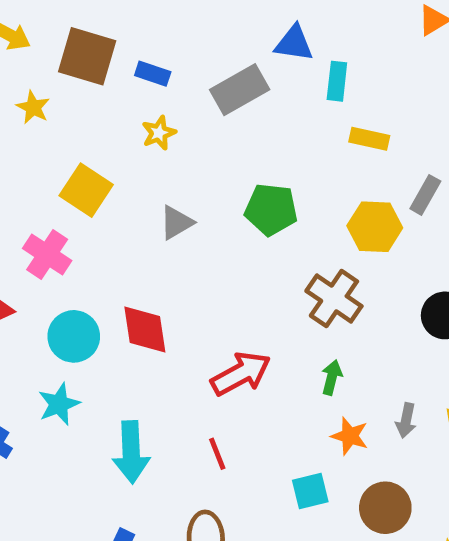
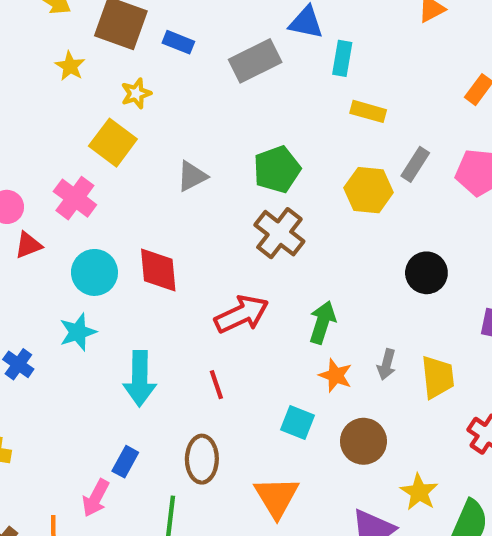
yellow star: (159, 133) -> (136, 93), moved
green pentagon: (271, 209) -> (277, 169), turned -30
brown cross: (334, 299) -> (279, 233), moved
green arrow: (332, 377) -> (322, 322), size x1.4
cyan square: (310, 491) -> (297, 422), turned 32

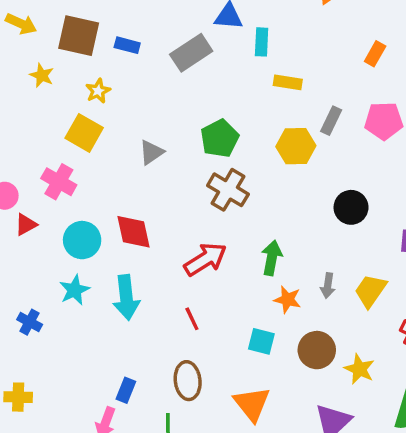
yellow trapezoid: (438, 377) -> (370, 291), turned -132
cyan arrow: (140, 379) -> (126, 297), moved
yellow star: (419, 492) -> (359, 369), moved

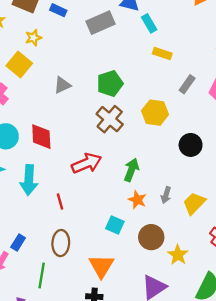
cyan rectangle: (262, 42) -> (149, 23), turned -42
yellow hexagon: (296, 146) -> (155, 113), moved
red line: (192, 319) -> (60, 201), moved

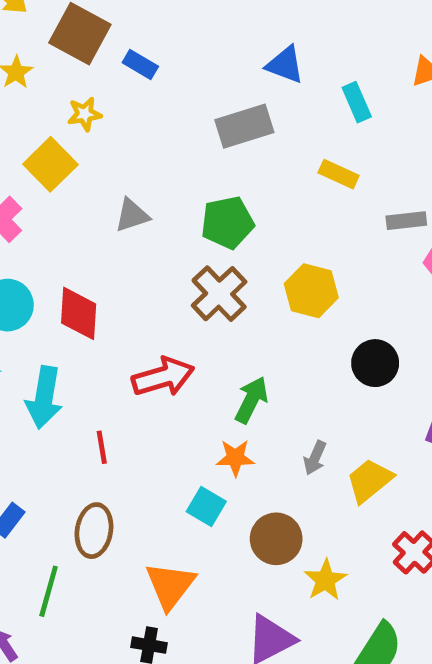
gray rectangle: (100, 23) -> (244, 126), moved
cyan rectangle: (149, 23) -> (357, 102), moved
gray rectangle: (187, 84) -> (406, 221), moved, turned 42
orange star: (137, 200) -> (235, 458), moved, turned -30

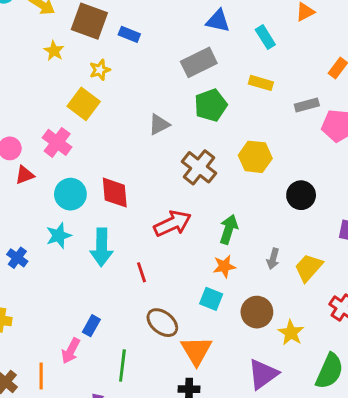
gray triangle: (132, 215) -> (159, 124), moved
green pentagon: (227, 222) -> (211, 105), moved
brown ellipse: (94, 531) -> (162, 323), moved, turned -52

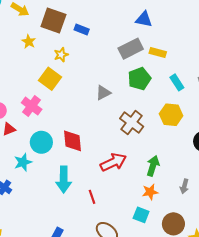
cyan rectangle: (265, 37) -> (177, 82), moved
yellow rectangle: (261, 83) -> (158, 52), moved
cyan star: (59, 236) -> (23, 162), moved

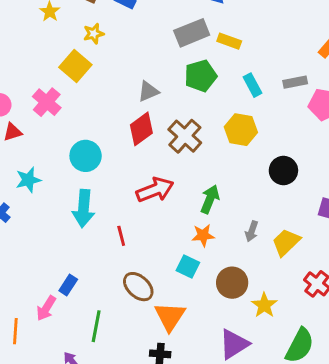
red diamond: (73, 141) -> (141, 129), moved, turned 55
cyan circle: (41, 142) -> (86, 156), moved

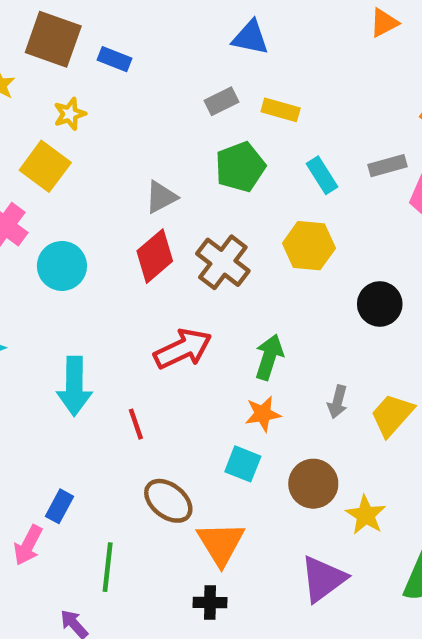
gray rectangle: (192, 33) -> (221, 101), size x0.6
cyan circle: (86, 156) -> (62, 266), moved

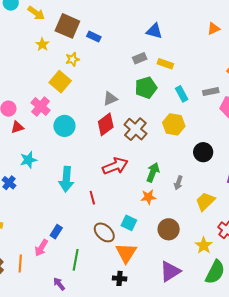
gray arrow: (338, 402) -> (178, 183), moved
cyan square: (243, 464) -> (129, 223), moved
yellow star: (366, 515) -> (204, 245), moved

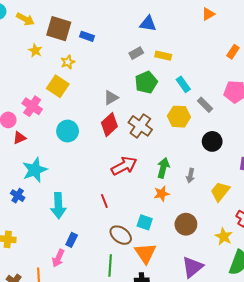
gray rectangle: (211, 92) -> (205, 105), moved, turned 63
pink cross: (41, 106) -> (32, 106), moved
cyan star: (28, 160) -> (35, 170), size x1.4
cyan arrow: (66, 179) -> (58, 206), moved
green line: (76, 260) -> (110, 265), moved

